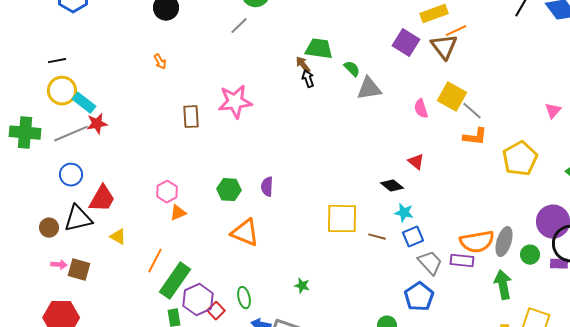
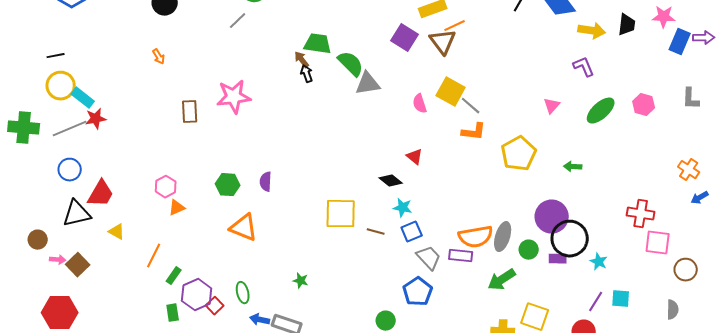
green semicircle: (352, 69) -> (351, 64), size x1.6
brown circle: (49, 228) -> (38, 240), moved
brown square: (79, 270) -> (78, 265), turned 30
green rectangle: (175, 281) -> (174, 276), size x0.5
green arrow: (503, 285) -> (502, 280), turned -112

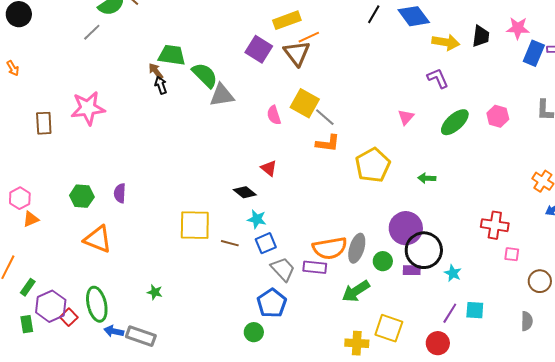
pink square: (658, 243) -> (512, 254), size x0.6
green ellipse: (243, 293) -> (97, 304), size x1.6
green circle: (386, 321) -> (254, 332), moved

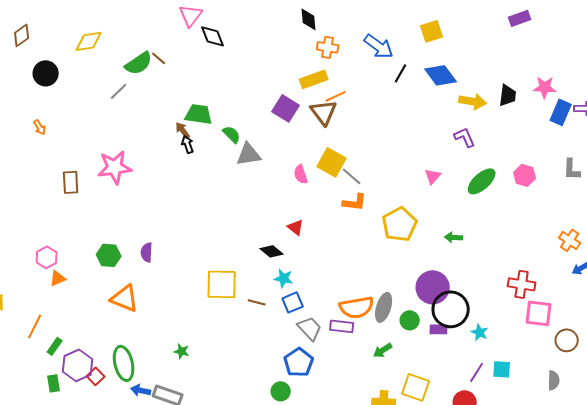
green semicircle: (205, 75) -> (232, 134), size x0.7
pink square: (512, 254) -> (539, 313), size x1.8
green arrow: (356, 291) -> (383, 350), size x0.7

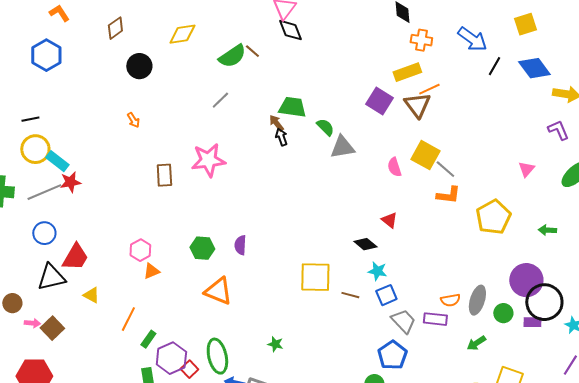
black diamond: (213, 36) -> (290, 30), moved
gray line: (119, 91) -> (220, 100), moved
orange semicircle: (357, 307) -> (450, 300), size x0.6

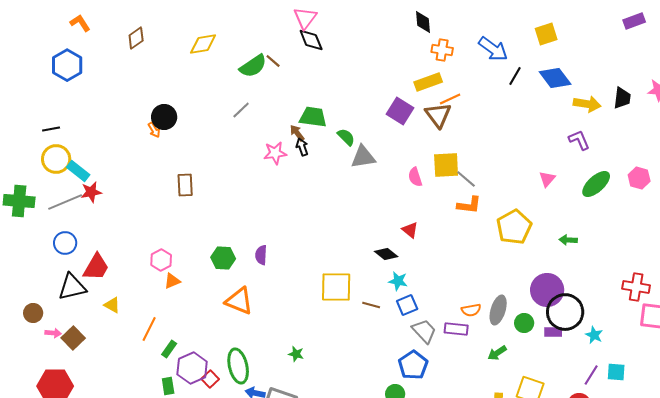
black circle: (139, 66) -> (164, 117), moved
yellow square: (425, 155) -> (446, 165), turned -32
pink star: (208, 160) -> (275, 153), moved, size x0.7

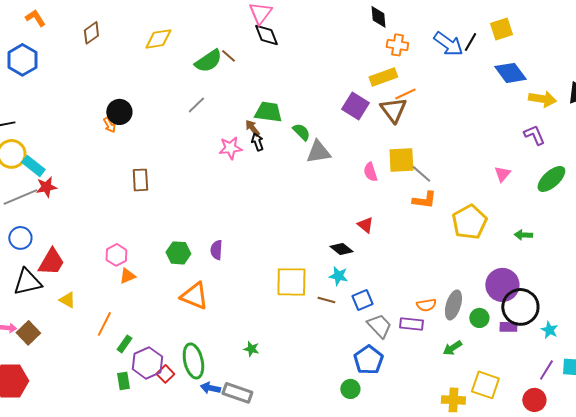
black line: (515, 76) -> (470, 42), moved
cyan star: (398, 281) -> (338, 276), moved

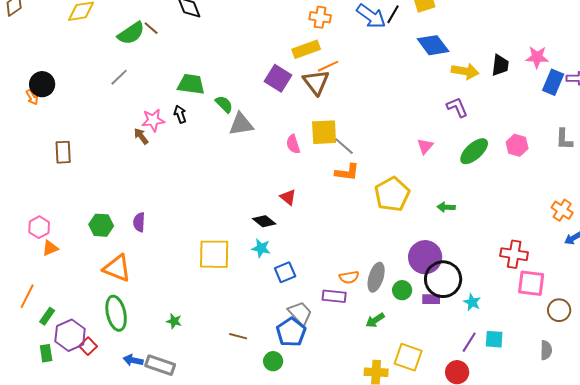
brown arrow: (252, 128) -> (141, 136), moved
brown line: (326, 300) -> (238, 336), moved
gray trapezoid: (379, 326) -> (300, 313), moved
green ellipse: (193, 361) -> (116, 313), moved

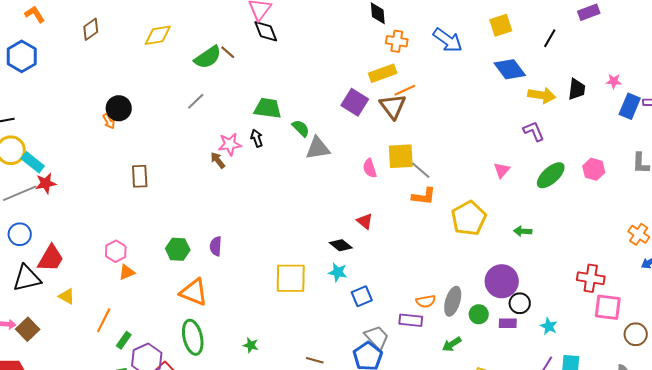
black line: (393, 14) -> (550, 38), moved
pink star: (537, 57) -> (614, 81), size x0.7
black circle: (443, 279) -> (520, 303), size x0.6

